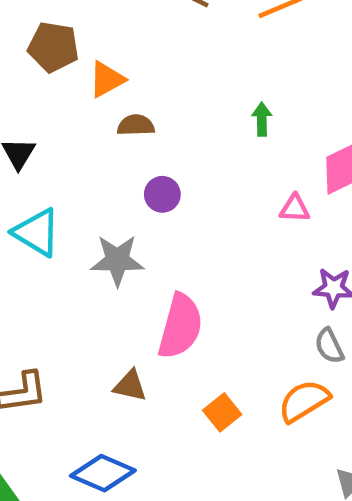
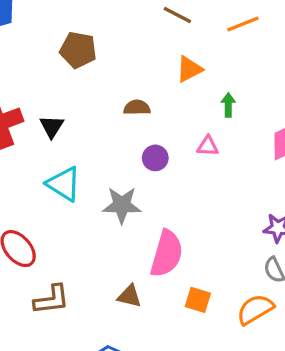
orange triangle: (107, 79) -> (189, 69), moved
pink triangle: (295, 209) -> (208, 146), moved
orange square: (222, 412) -> (198, 300), moved, turned -35

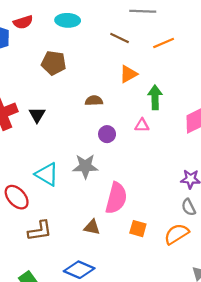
green arrow: (228, 105) -> (155, 97), size x1.5
cyan triangle: (64, 184) -> (47, 174), moved

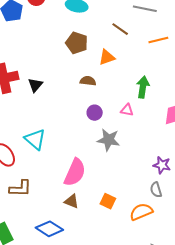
brown pentagon: (54, 63) -> (77, 43), moved
orange triangle: (128, 74) -> (107, 57), moved
gray star: (85, 166) -> (109, 140), moved
pink semicircle: (116, 198) -> (75, 172), moved
brown triangle: (92, 227) -> (72, 201), moved

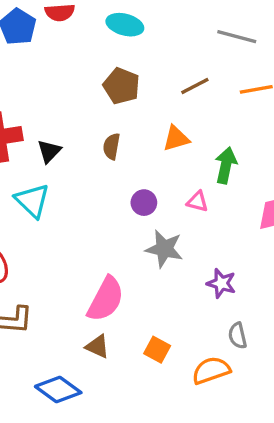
brown line: (120, 29) -> (195, 86), moved, turned -66
orange triangle: (107, 57) -> (176, 139), moved
brown semicircle: (88, 81) -> (112, 146), moved, turned -91
cyan triangle: (35, 139) -> (32, 201), moved
purple star: (162, 165) -> (221, 283), moved

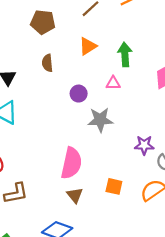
purple star: (221, 283) -> (144, 145), moved
brown triangle: (97, 346) -> (75, 195), turned 42

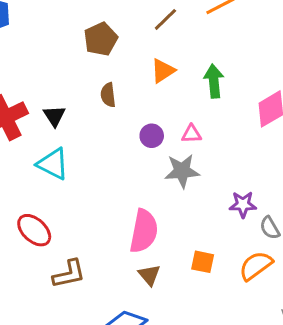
brown pentagon: (43, 22) -> (101, 39), turned -30
pink triangle: (113, 83) -> (192, 134), moved

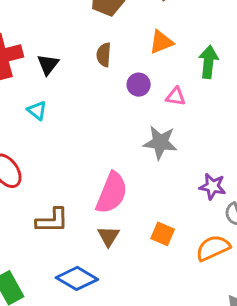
pink triangle: (192, 134) -> (176, 97), moved
purple circle: (152, 136) -> (139, 85), moved
cyan triangle: (53, 164) -> (37, 110), size x0.6
brown L-shape: (69, 274) -> (52, 220), moved

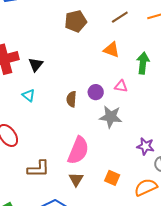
orange triangle: (161, 42) -> (111, 50), turned 42
brown semicircle: (104, 55) -> (71, 99), moved
purple circle: (139, 85) -> (96, 92), moved

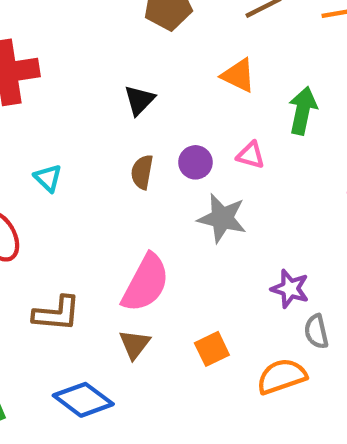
black triangle: (36, 65) -> (139, 100), moved
cyan triangle: (29, 95) -> (48, 178), moved
orange square: (112, 178) -> (212, 349), turned 35

